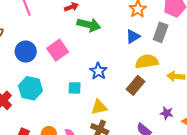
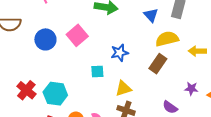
blue triangle: (133, 36) -> (151, 15), turned -35
blue star: (98, 71) -> (120, 53), turned 30
cyan hexagon: (30, 88) -> (55, 94), moved

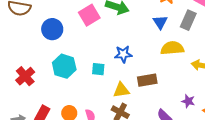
pink square: (77, 35) -> (89, 15), moved
brown rectangle: (158, 64) -> (147, 80), moved, turned 36
cyan hexagon: (55, 94) -> (64, 66), moved

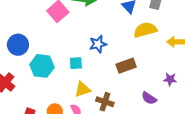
blue circle: (52, 29) -> (18, 45), moved
yellow triangle: (121, 90) -> (82, 89), moved

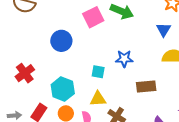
blue circle: (18, 45) -> (61, 41), moved
cyan hexagon: (42, 66) -> (63, 89), moved

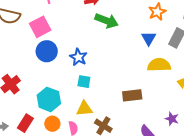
pink square: (93, 17) -> (40, 27), moved
blue star: (124, 59) -> (78, 57), moved, turned 30

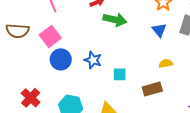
yellow semicircle: (159, 65) -> (166, 63), moved, size x0.6
cyan square: (84, 82) -> (120, 74), moved

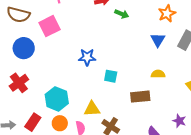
green arrow: (115, 20) -> (122, 14), moved, size x0.6
blue circle: (61, 59) -> (24, 48), moved
blue star: (93, 60) -> (87, 57), turned -30

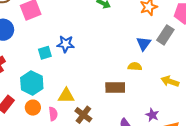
blue triangle: (158, 40) -> (144, 44), moved
cyan square: (111, 76) -> (45, 53), moved, turned -32

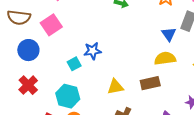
yellow semicircle: (135, 66) -> (165, 58), size x1.5
yellow triangle: (66, 96) -> (115, 87), moved

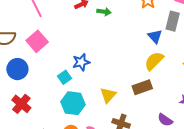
yellow semicircle: (165, 58) -> (154, 61), turned -30
yellow triangle: (115, 87) -> (108, 95), turned -30
cyan hexagon: (68, 96) -> (73, 103), moved

